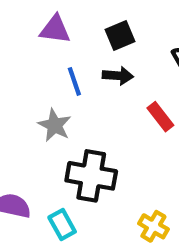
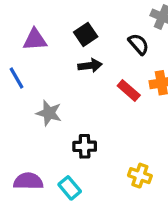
blue line: (74, 81) -> (16, 78), moved
black cross: (91, 176) -> (85, 146), size x0.6

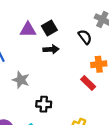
purple triangle: (35, 40) -> (28, 30), moved
red rectangle: (129, 91) -> (88, 83), moved

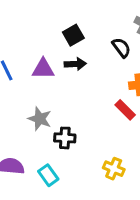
purple triangle: (28, 30) -> (43, 69), moved
gray star: (21, 80) -> (40, 119), moved

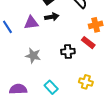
black cross: (65, 138) -> (68, 51), moved
cyan rectangle: (48, 175) -> (51, 87), moved

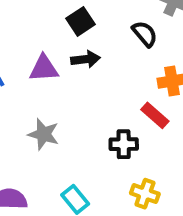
black cross: (68, 51) -> (124, 144), moved

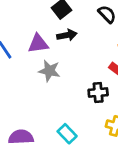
gray star: (43, 134) -> (49, 71), moved

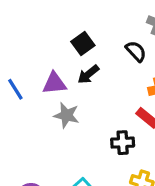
black arrow: (67, 35) -> (88, 74), turned 150

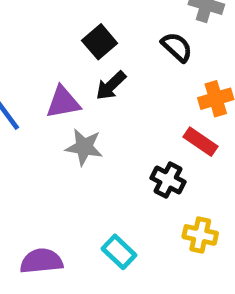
black cross: (123, 143) -> (168, 180), turned 35

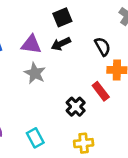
black semicircle: (177, 47) -> (103, 47), moved
yellow cross: (200, 235) -> (84, 143), turned -36

